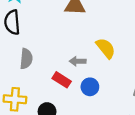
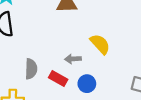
gray semicircle: (26, 59) -> (31, 69), moved

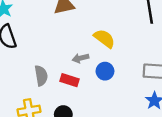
blue circle: (87, 84) -> (105, 71), moved

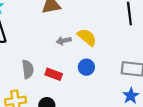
gray arrow: (80, 58) -> (64, 41), moved

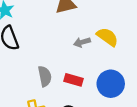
blue circle: (86, 67) -> (111, 84), moved, size x1.5

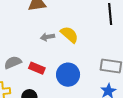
gray semicircle: (45, 76) -> (13, 62), turned -108

